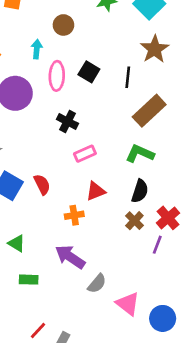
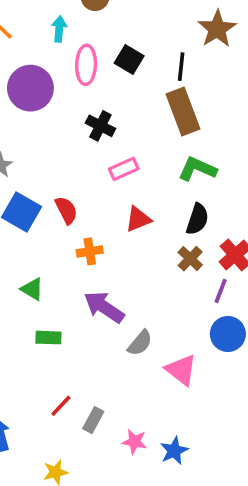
brown rectangle: (149, 111) -> (183, 111), moved, turned -68
orange cross: (74, 215) -> (90, 251), moved
blue circle: (163, 318) -> (228, 334), moved

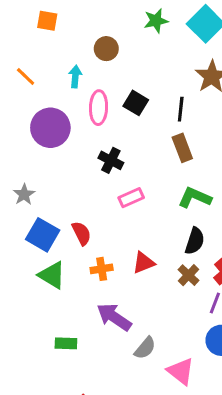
brown rectangle: (183, 111) -> (182, 148), size x0.7
red triangle: (138, 219) -> (144, 263), moved
green triangle: (32, 289) -> (52, 275), moved, size x1.4

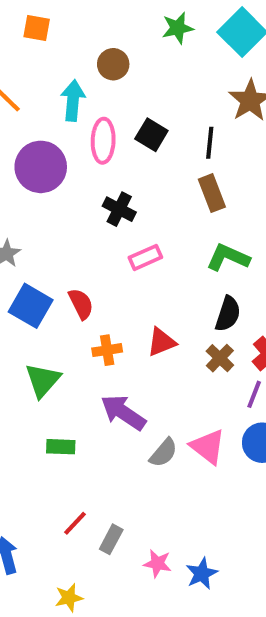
cyan arrow: (75, 77) -> (73, 100), size x1.4
green triangle: (52, 275) -> (43, 380), moved, turned 40
pink triangle: (181, 371) -> (208, 447), moved

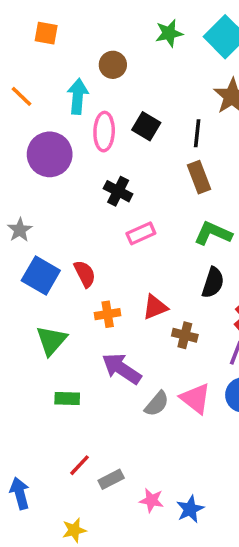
brown cross: (220, 358) -> (185, 335), moved, turned -30
gray rectangle: (111, 539) -> (111, 479), turned 35

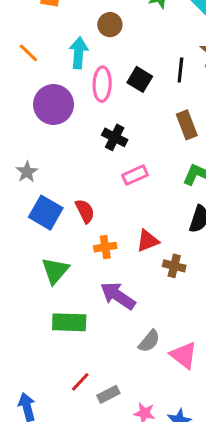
black line: (197, 133) -> (180, 70), moved
green rectangle: (67, 398) -> (69, 322), size x1.5
pink triangle: (195, 398) -> (184, 355), moved
gray semicircle: (157, 404) -> (149, 341), moved

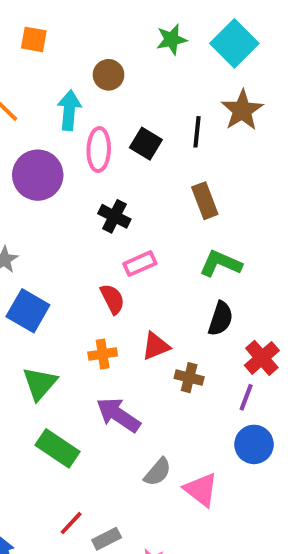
red semicircle: (85, 211) -> (112, 299), moved
green rectangle: (69, 322) -> (57, 448), turned 32

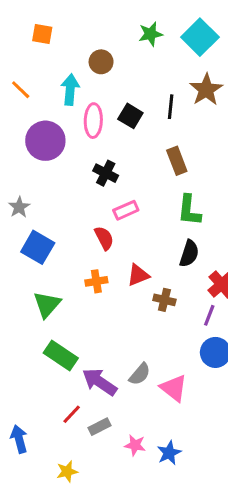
green L-shape: (221, 264) -> (189, 210), turned -108
purple arrow: (118, 415) -> (100, 382), moved

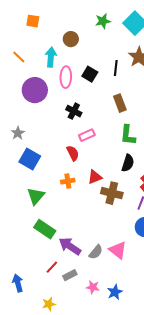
brown cross: (164, 300) -> (112, 193), size x1.5
gray semicircle: (140, 374) -> (96, 252), moved

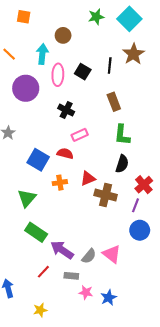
red semicircle: (73, 153) -> (65, 154), turned -49
blue square: (30, 159) -> (38, 160), moved
gray rectangle: (70, 275) -> (71, 276), moved, turned 32

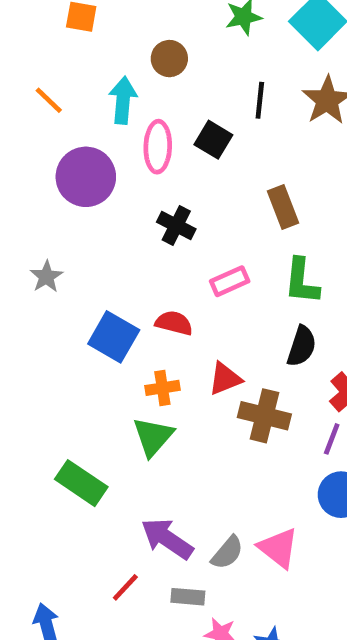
black line: (110, 65) -> (260, 100), moved
pink rectangle: (80, 135) -> (230, 281), moved
green triangle: (27, 198) -> (153, 437), moved
green rectangle: (36, 232) -> (81, 483), moved

